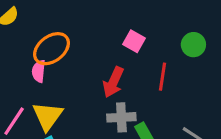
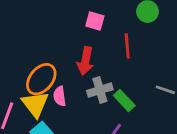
orange ellipse: (52, 49) -> (41, 79), moved
pink semicircle: (39, 71) -> (60, 96), moved

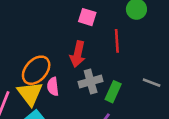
green rectangle: (124, 100) -> (113, 92), turned 66

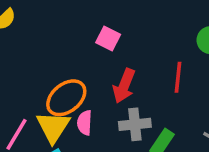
pink square: (87, 17) -> (108, 38), moved

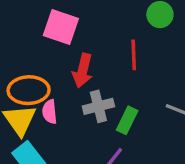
pink square: (108, 38) -> (61, 27), size x1.5
orange ellipse: (66, 98) -> (29, 90), turned 45

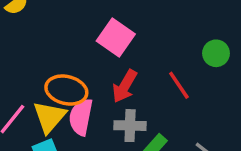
red line: (134, 55) -> (179, 85), turned -48
pink semicircle: (50, 112) -> (81, 117), size x1.5

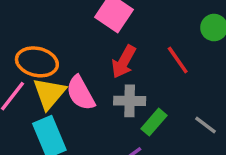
orange ellipse: (66, 90) -> (37, 62), moved
pink semicircle: (81, 117) -> (81, 93), turned -39

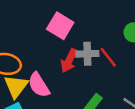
gray cross: (130, 101) -> (87, 54), moved

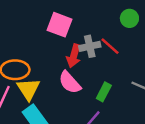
pink semicircle: (39, 85) -> (70, 82), moved

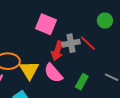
yellow triangle: (28, 89) -> (29, 70), moved

